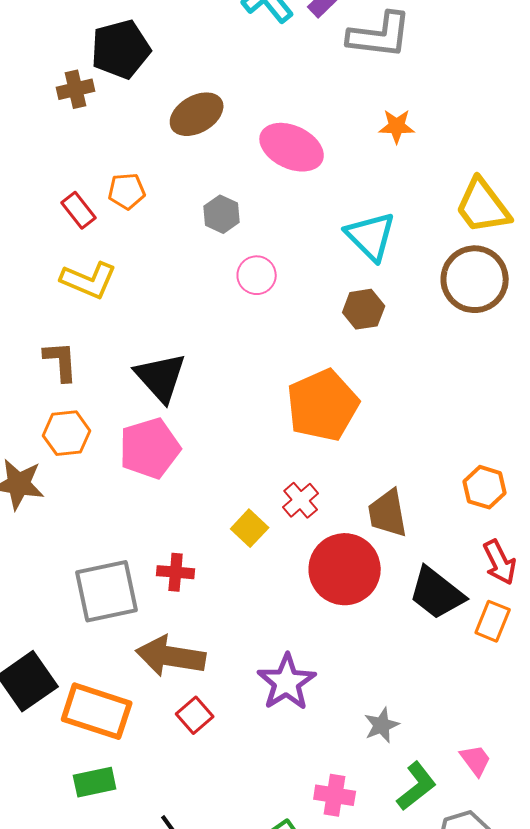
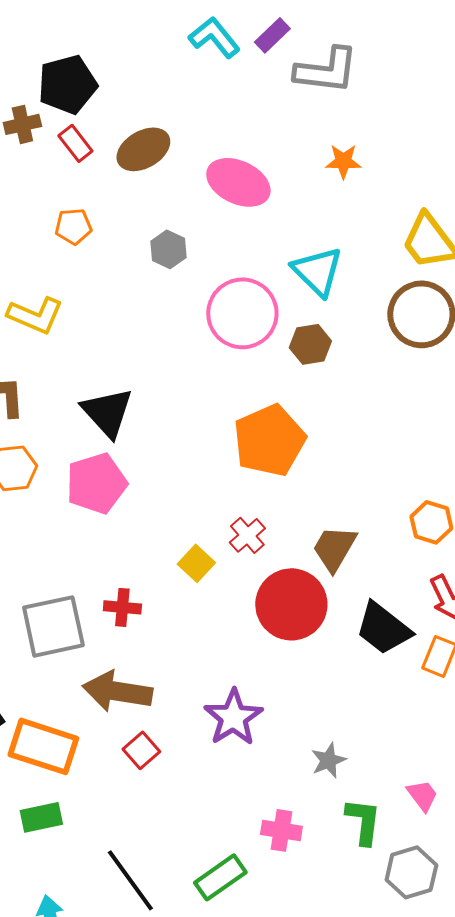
red rectangle: (79, 210) -> (75, 143), moved
pink circle: (257, 275) -> (242, 313), moved, size x1.8
brown trapezoid: (388, 513) -> (334, 548), turned 40
green L-shape: (417, 786) -> (363, 821), turned -45

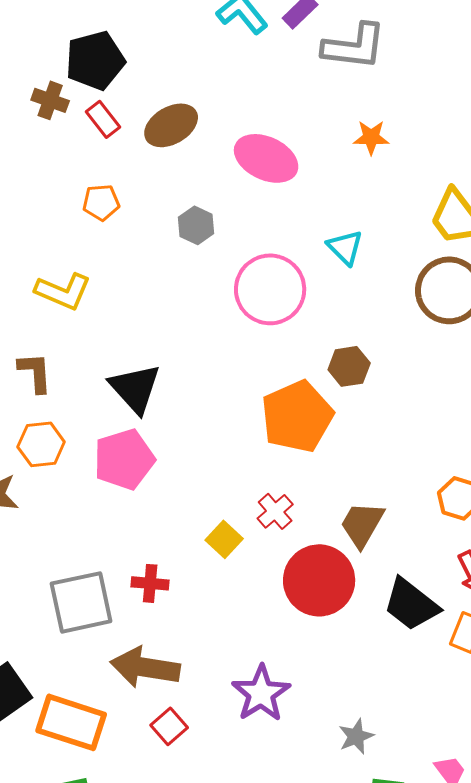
brown cross: (22, 124) -> (50, 100), turned 33
cyan triangle: (317, 271) -> (345, 247), size x0.7
brown hexagon: (310, 344) -> (349, 366), moved

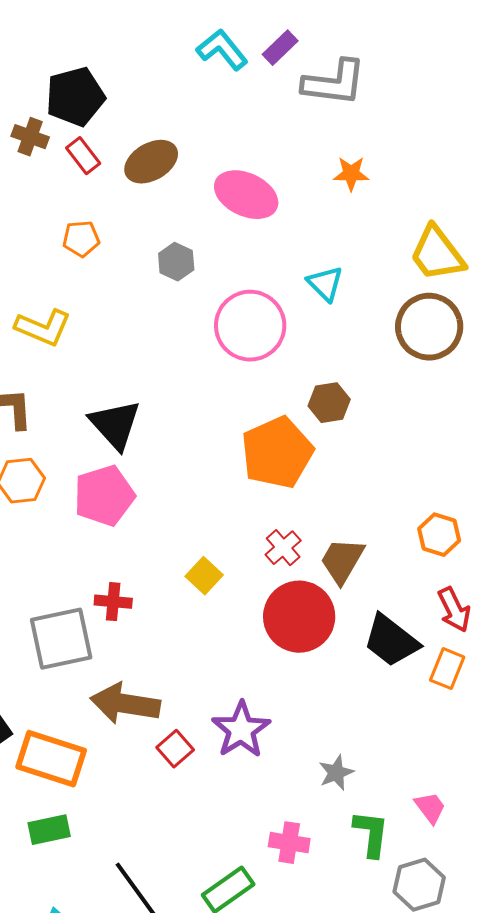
red cross: (275, 511) -> (283, 548), moved
red cross: (150, 583) -> (113, 602), moved
red square: (169, 726) -> (175, 749), moved

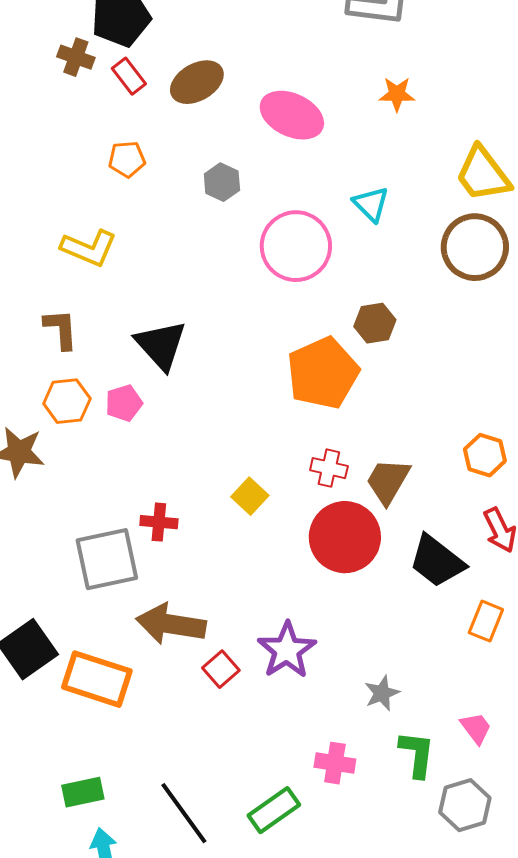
pink pentagon: (104, 496) -> (124, 403), moved, size x0.6
red cross: (283, 548) -> (329, 468), turned -36
orange rectangle: (447, 669) -> (486, 621), moved
green rectangle: (49, 830) -> (83, 792), moved

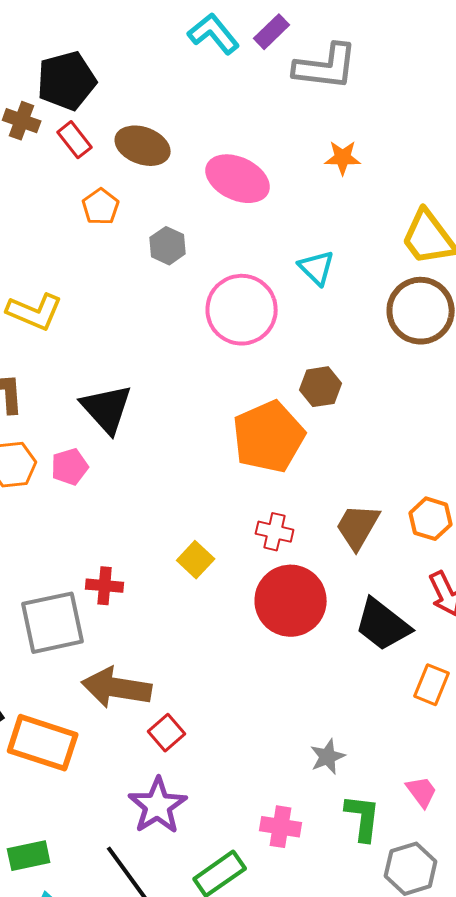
brown ellipse: (197, 82) -> (143, 146), turned 50
orange pentagon: (127, 159) -> (101, 207), moved, turned -30
brown trapezoid: (388, 481) -> (358, 527), moved
purple star: (287, 650) -> (158, 806), moved

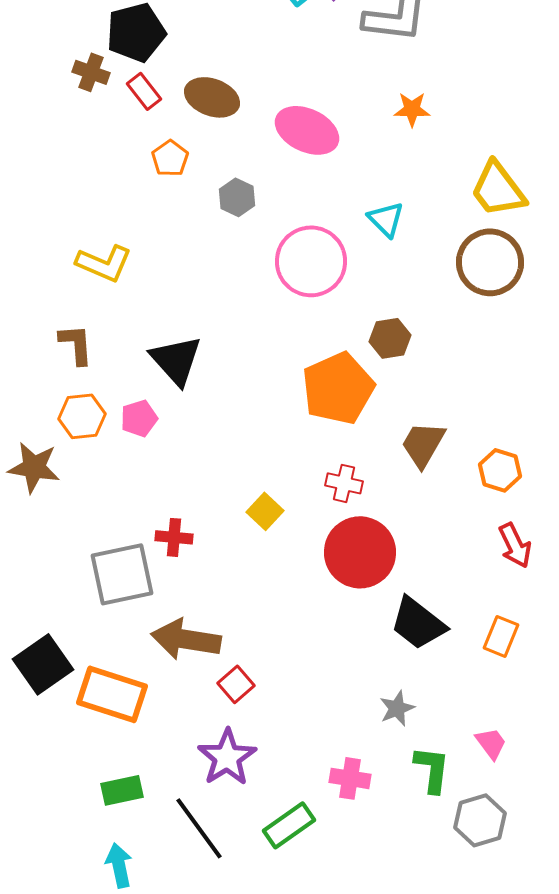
brown trapezoid: (358, 527) -> (423, 444), moved
black trapezoid: (383, 625) -> (418, 623), moved
green rectangle: (29, 856) -> (122, 790), moved

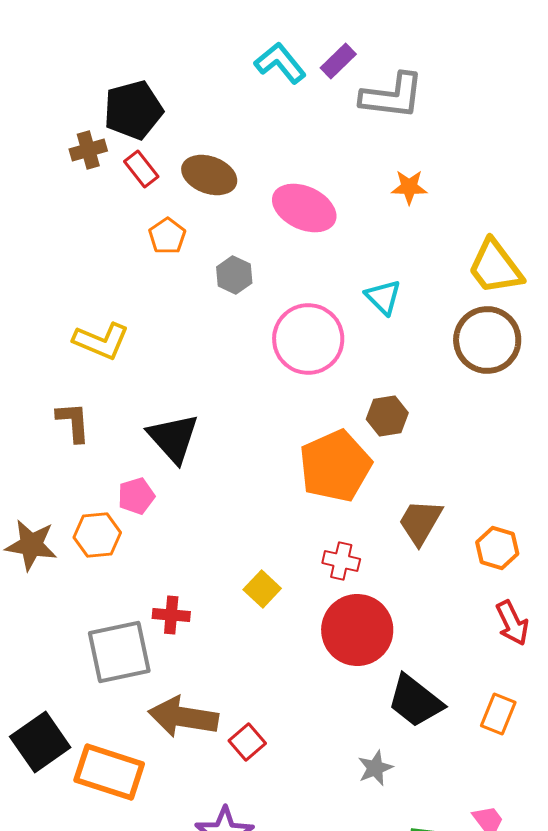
brown cross: (91, 72) -> (88, 150), turned -36
orange hexagon: (82, 416) -> (97, 535), moved
red square: (236, 684) -> (247, 742), moved
gray star: (397, 708) -> (375, 768), moved

